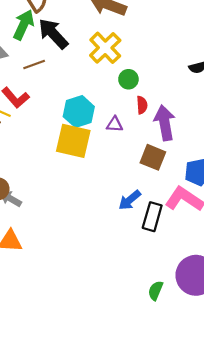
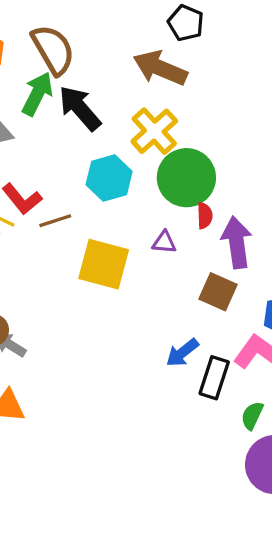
brown line: (34, 65) -> (55, 221), moved
green circle: (128, 79) -> (186, 178), size x2.0
cyan hexagon: (79, 112) -> (109, 178), moved
green semicircle: (156, 291) -> (252, 416), moved

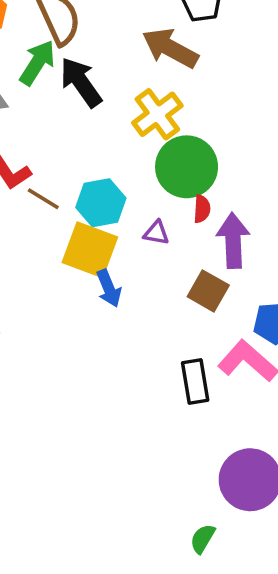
cyan hexagon: (109, 178) -> (101, 203), moved
brown line: (55, 221) -> (43, 199), turned 44
blue arrow: (182, 353) -> (109, 288), moved, turned -80
black rectangle: (214, 378) -> (195, 382), turned -33
green semicircle: (252, 416) -> (203, 539), moved

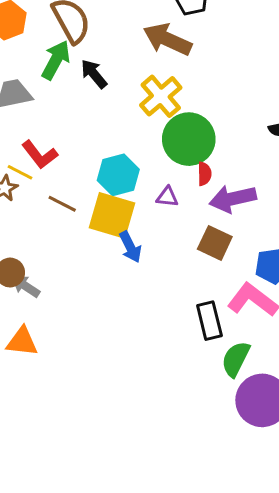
black arrow: (81, 82) -> (94, 74), size x0.7
brown line: (43, 199) -> (62, 204), moved
purple arrow: (233, 241) -> (233, 199), turned -96
green semicircle: (203, 539) -> (236, 359), moved, size x1.4

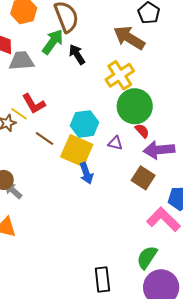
red semicircle: (204, 174) -> (142, 131), turned -49
black rectangle: (209, 321) -> (102, 280), moved

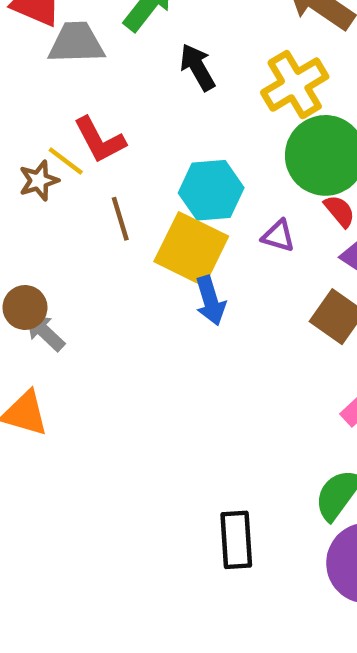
black arrow: (77, 54) -> (198, 67), moved
brown line: (44, 138) -> (120, 219), turned 36

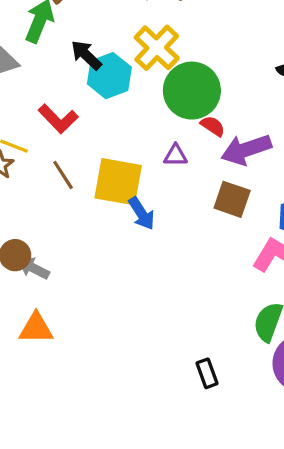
red L-shape: (100, 140) -> (58, 119), moved
cyan hexagon: (211, 190) -> (109, 76), moved
black rectangle: (236, 540) -> (207, 373), size x0.7

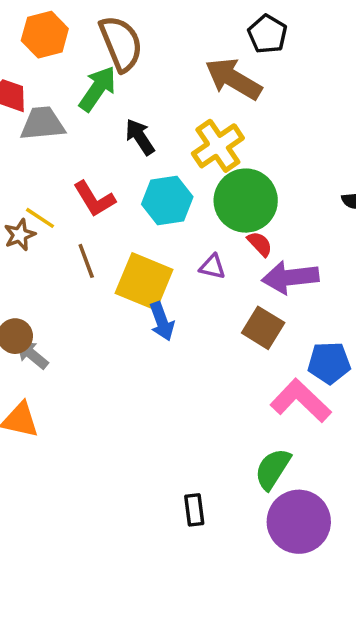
cyan hexagon: (109, 76) -> (167, 201), moved

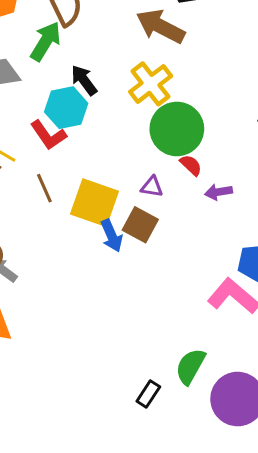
cyan hexagon: (167, 201) -> (66, 108), moved
purple arrow: (290, 277) -> (218, 192), size x0.6
brown square: (263, 328) -> (140, 225), moved
green semicircle: (273, 469) -> (190, 366), moved
black rectangle: (194, 510) -> (148, 394), turned 44

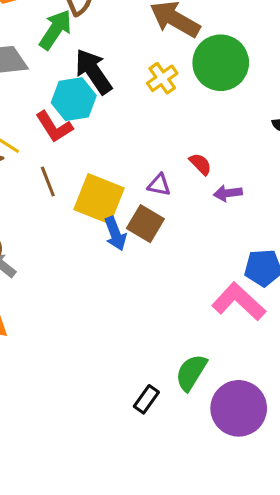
black arrow: (84, 80) -> (93, 72), size x1.4
yellow cross: (151, 84) -> (162, 78), size x0.7
green circle: (177, 129) -> (221, 63), moved

